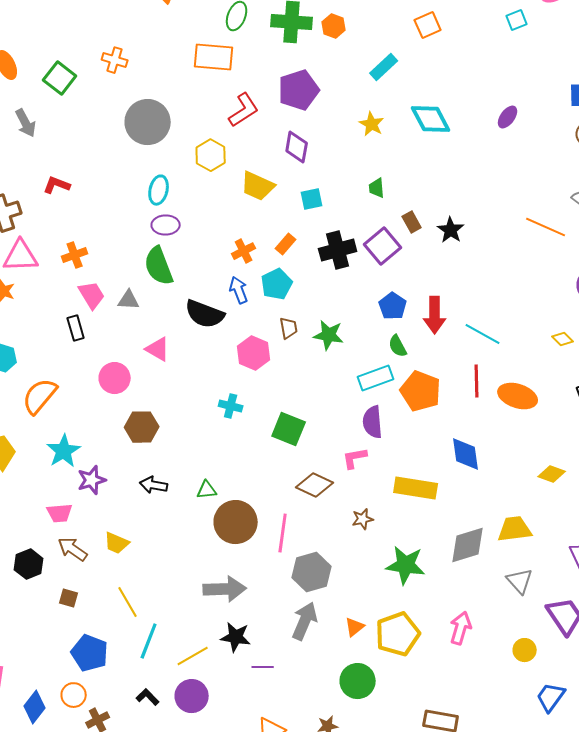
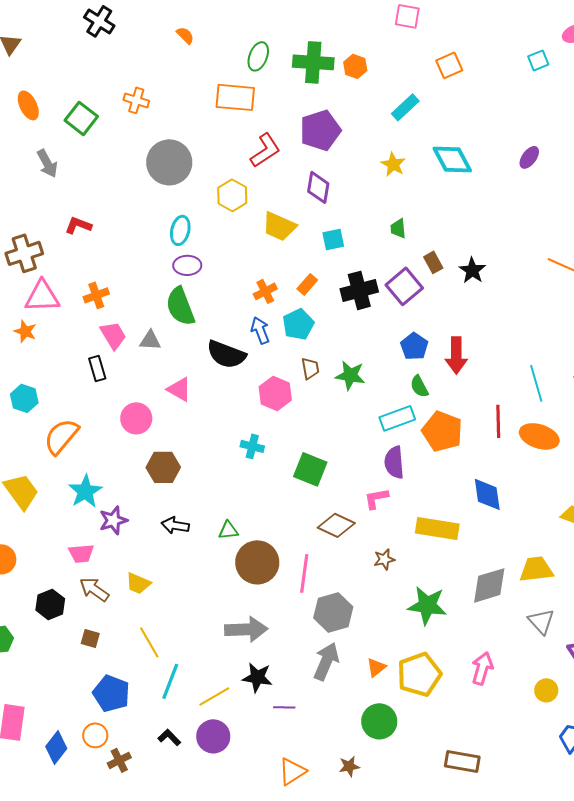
cyan line: (483, 334) -> (536, 383), moved, turned 45

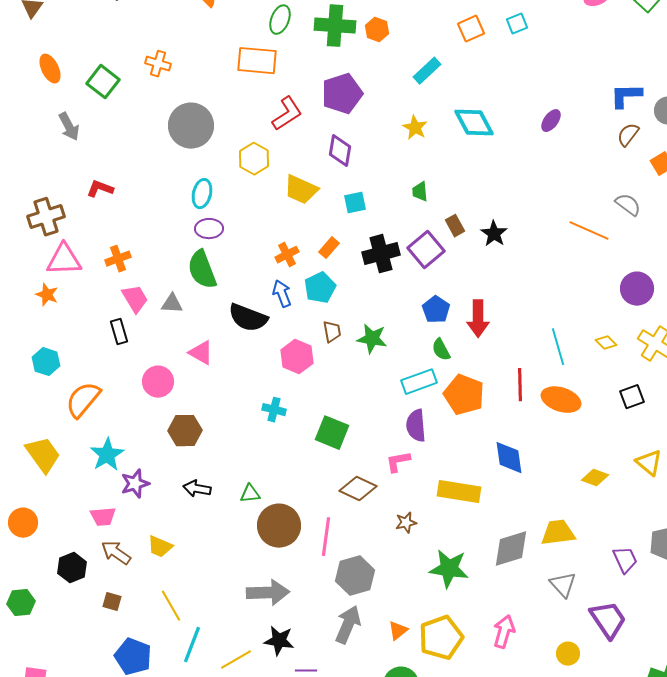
cyan square: (538, 60) -> (517, 24), moved

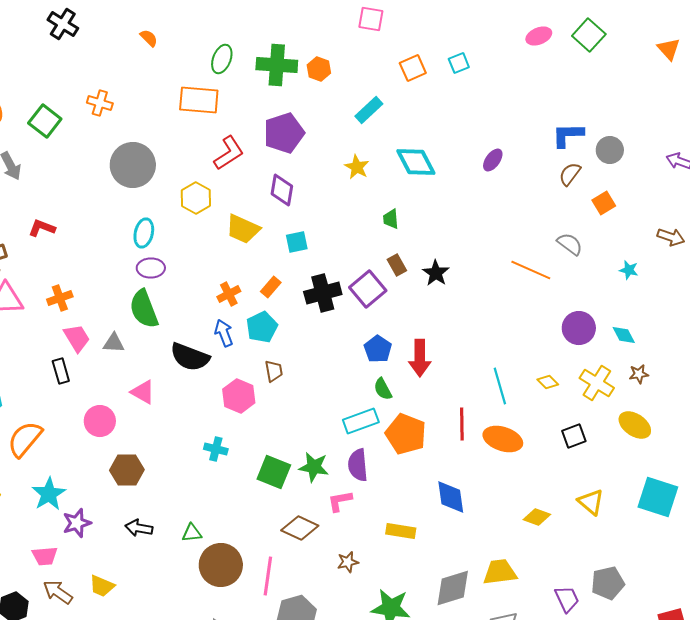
green trapezoid: (420, 192) -> (391, 219), moved
green star: (372, 339) -> (314, 467), moved
yellow rectangle: (459, 492) -> (401, 531), size x0.7

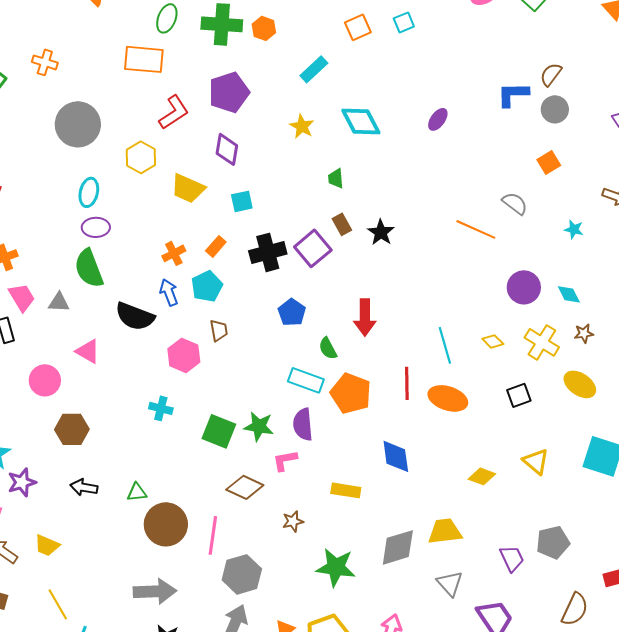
brown semicircle: (570, 174) -> (551, 74), moved
blue pentagon: (378, 349) -> (292, 312), moved
cyan rectangle: (361, 421) -> (306, 380), turned 40

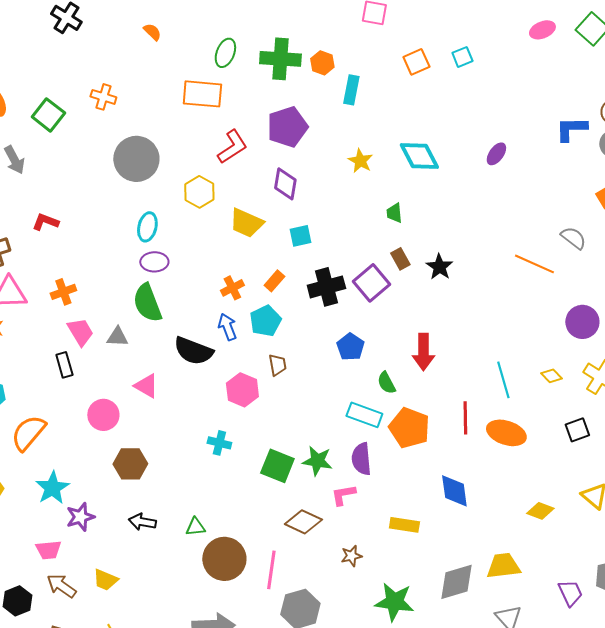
cyan rectangle: (314, 69) -> (351, 90), moved, turned -36

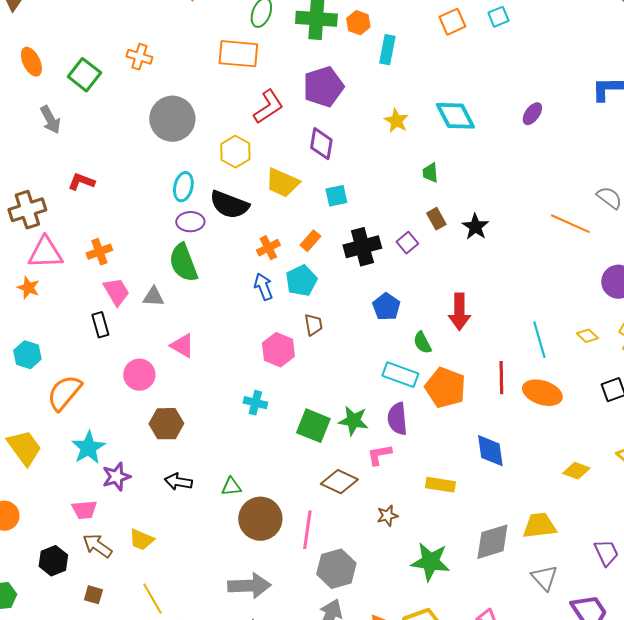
purple square: (371, 283) -> (407, 243), size x0.6
black semicircle: (193, 351) -> (229, 205), moved

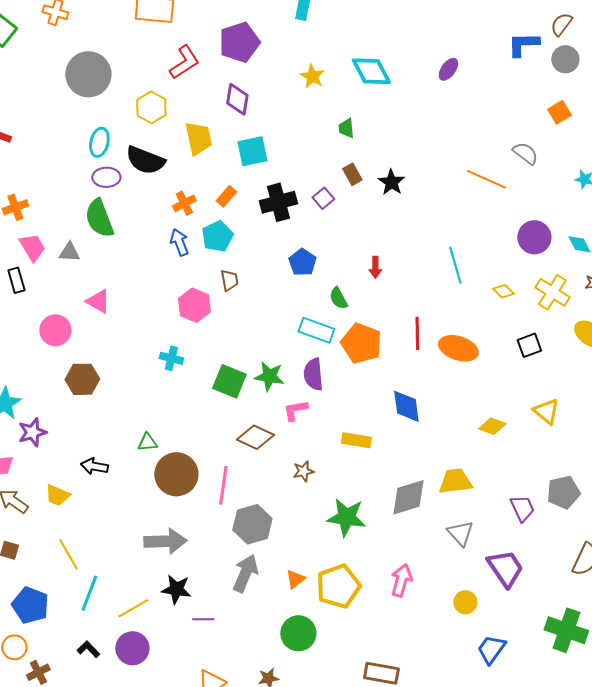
yellow trapezoid: (282, 183) -> (198, 138), turned -126
cyan square: (336, 196) -> (252, 151), size x1.4
red arrow: (459, 312) -> (375, 267), size x0.6
cyan line: (539, 340) -> (455, 265), moved
black arrow: (178, 482) -> (94, 466), moved

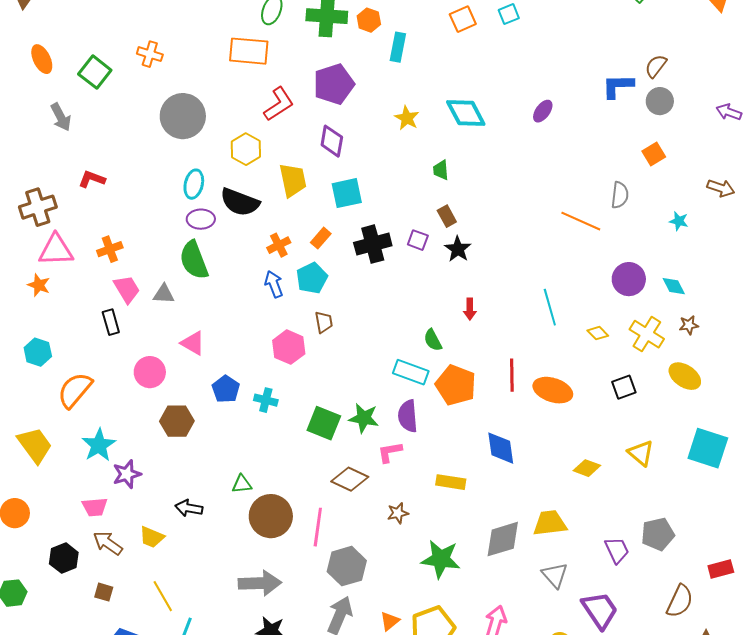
gray semicircle: (525, 153) -> (620, 195), turned 60
black star: (391, 182) -> (458, 249), moved
purple square: (323, 198) -> (418, 240), turned -30
blue pentagon: (302, 262) -> (226, 389), moved

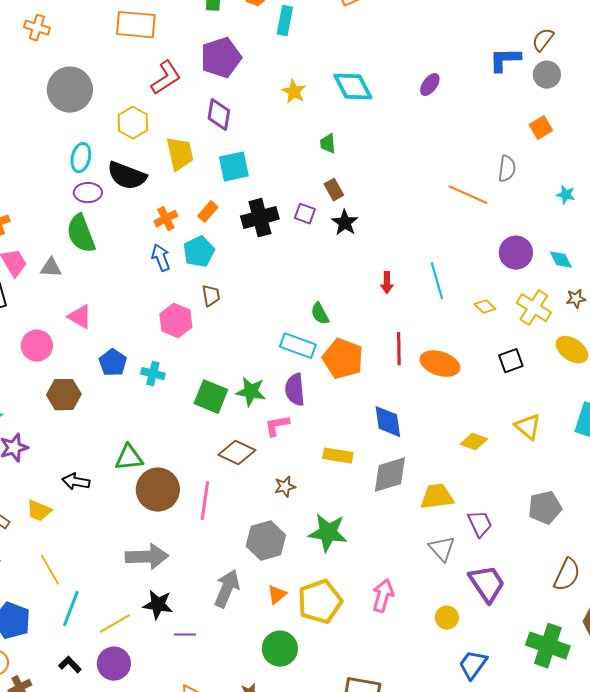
red arrow: (470, 309) -> (387, 283), moved
green triangle: (242, 484) -> (129, 458), size x1.4
gray diamond: (503, 539) -> (390, 475), moved
purple trapezoid: (617, 550) -> (480, 524), moved
gray hexagon: (347, 566) -> (266, 541), moved

